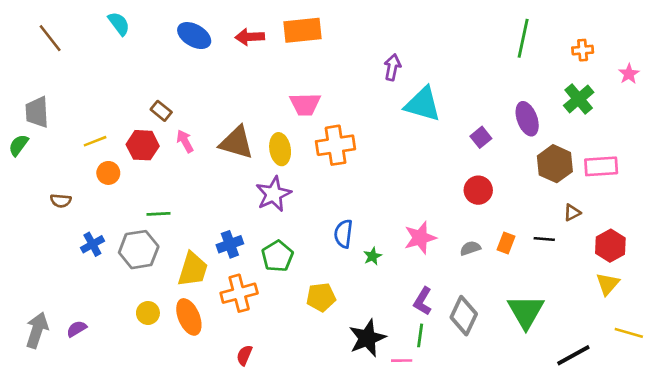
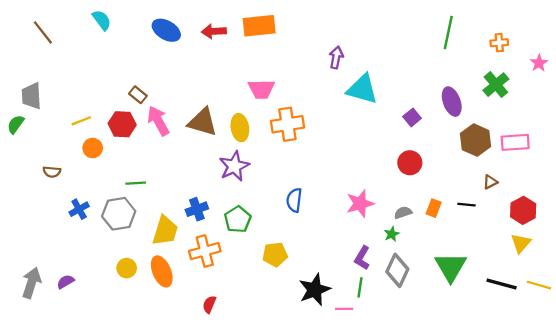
pink arrow: (185, 141) -> (158, 121), size x1.5
green star: (373, 256) -> (392, 234), moved
black line: (573, 355) -> (502, 284), moved, turned 44

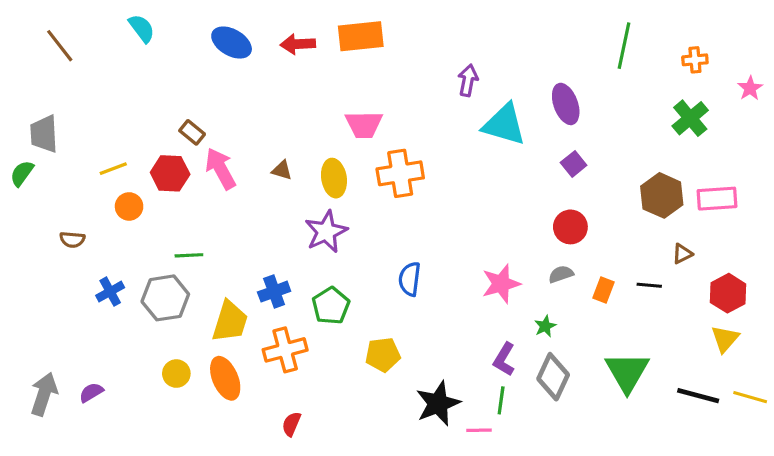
purple ellipse: (452, 102) -> (566, 104), moved
brown triangle: (203, 122) -> (282, 170), size x0.5
gray semicircle: (403, 213) -> (561, 274), moved

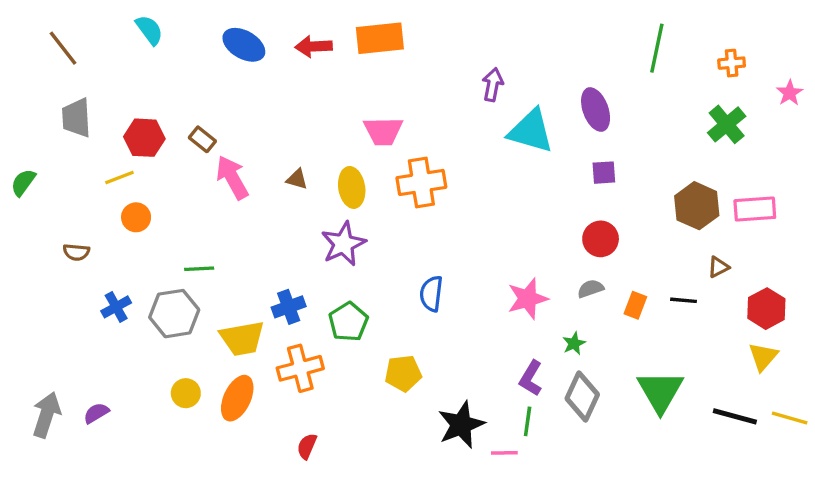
gray trapezoid: (44, 134) -> (76, 118), moved
purple square: (574, 164) -> (604, 173), turned 35
red hexagon: (170, 173) -> (144, 138), moved
yellow trapezoid: (230, 322) -> (242, 338), turned 63
orange ellipse: (225, 378) -> (237, 398), turned 48

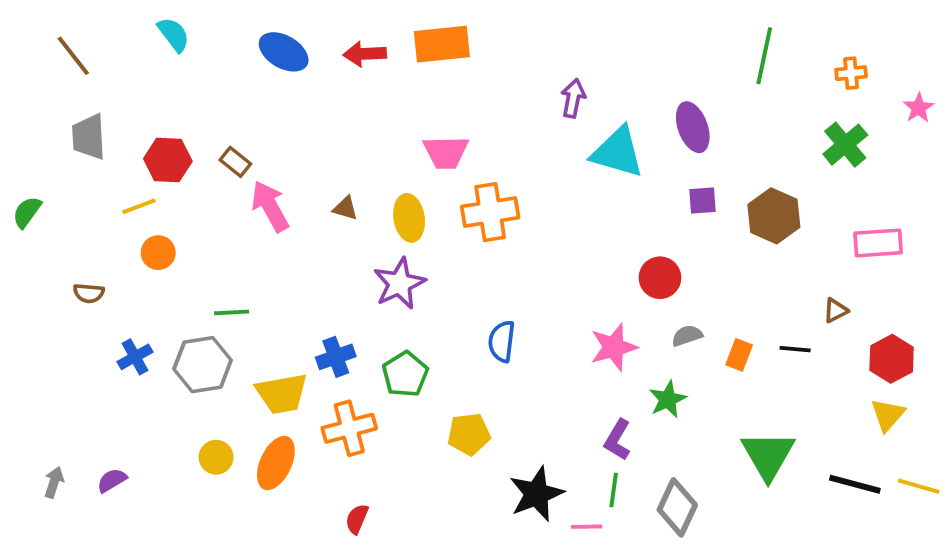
brown hexagon: (697, 206) -> (774, 216), moved
red circle: (601, 239) -> (660, 278), moved
green star: (574, 343) -> (668, 399), size x1.4
gray diamond: (582, 396) -> (677, 507), moved
gray arrow: (46, 415) -> (54, 482), size x0.6

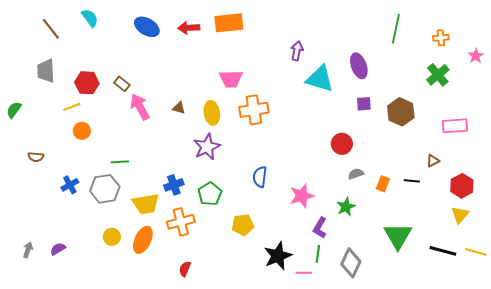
brown line: (73, 56) -> (51, 29), moved
brown semicircle: (89, 293) -> (36, 157), moved
pink star: (614, 347) -> (302, 196), moved

